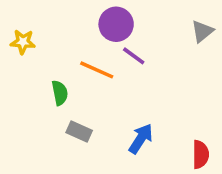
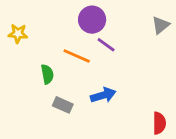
blue arrow: (141, 139) -> (103, 95), moved, turned 40

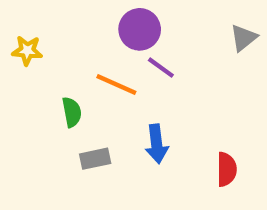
blue arrow: (103, 95) -> (157, 144), turned 100
gray rectangle: (63, 105) -> (95, 159), turned -36
red semicircle: (159, 123) -> (227, 169), moved

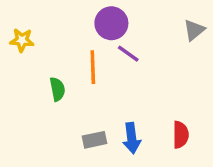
orange line: (116, 84) -> (93, 67), turned 64
blue arrow: (157, 144) -> (132, 138), moved
gray rectangle: (95, 159) -> (94, 140), moved

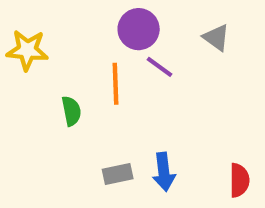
gray triangle: (194, 30) -> (216, 38), moved, turned -45
yellow star: (22, 40) -> (27, 50), size x1.4
red semicircle: (181, 135) -> (239, 180), moved

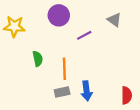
purple circle: (139, 29) -> (59, 15), moved
purple line: (160, 67) -> (84, 35), turned -64
orange line: (115, 84) -> (64, 69), moved

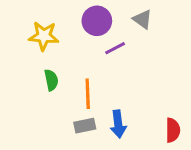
purple circle: (59, 15) -> (97, 21), moved
gray triangle: (114, 20) -> (142, 19), moved
yellow star: (14, 26) -> (44, 36), moved

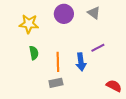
purple line: (115, 48) -> (98, 48), moved
blue arrow: (118, 124) -> (81, 62), moved
red semicircle: (173, 130) -> (114, 86), turned -63

